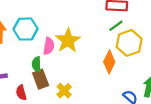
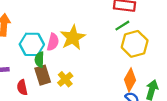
cyan hexagon: (26, 29) -> (32, 44), moved
orange diamond: (109, 62) -> (130, 80), moved
yellow cross: (64, 91) -> (65, 79), moved

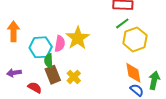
orange diamond: (130, 80) -> (133, 73), turned -35
red semicircle: (22, 87) -> (35, 88), turned 136

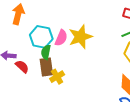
yellow cross: (74, 77) -> (57, 77), moved
red semicircle: (35, 88) -> (22, 67), moved

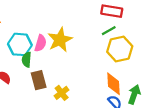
brown rectangle: (46, 67) -> (39, 80), moved
yellow cross: (57, 77) -> (62, 93), moved

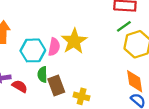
green semicircle: (27, 60) -> (42, 75), moved
yellow cross: (62, 93) -> (82, 96), turned -32

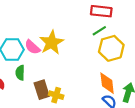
pink semicircle: (54, 47) -> (32, 47), turned 119
brown rectangle: (56, 86) -> (42, 90), moved

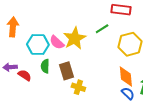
green line: (99, 31) -> (102, 29), moved
brown rectangle: (42, 90) -> (66, 71), moved

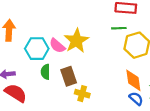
green line: (102, 29) -> (119, 28), moved, turned 32
red semicircle: (25, 75) -> (16, 93), moved, size x1.5

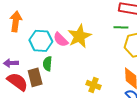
brown rectangle: (69, 76) -> (35, 77), moved
yellow cross: (82, 94) -> (94, 85), moved

